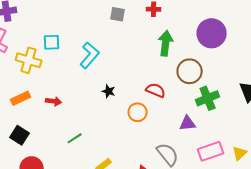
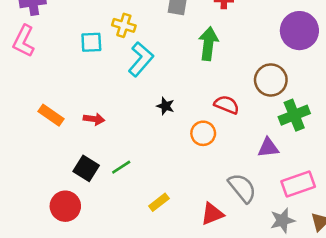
green arrow: (166, 43) -> (208, 44), moved
yellow cross: (29, 60) -> (124, 25), moved, size x0.7
orange rectangle: (21, 98) -> (51, 115), turned 60
black square: (20, 135) -> (86, 168), moved

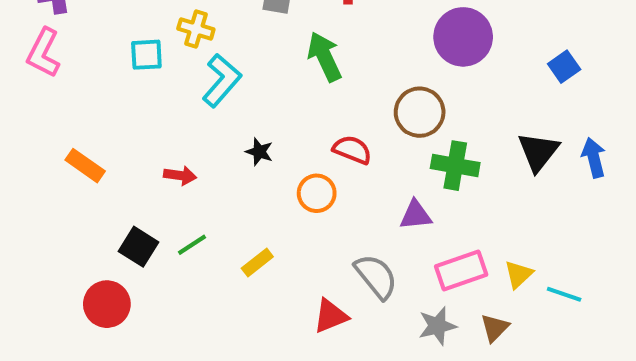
green arrow: (208, 44) -> (325, 57), turned -32
green cross: (294, 115) -> (455, 166), turned 32
red arrow: (94, 119) -> (180, 175), moved
yellow rectangle: (159, 202) -> (257, 263), moved

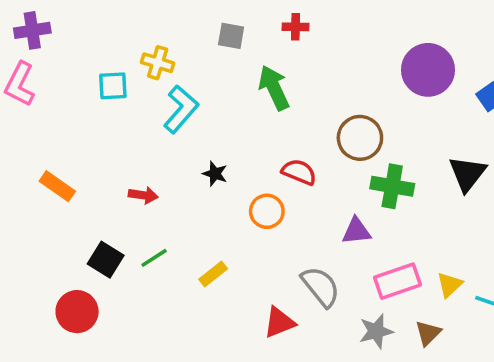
purple circle: (463, 37) -> (428, 70), moved

